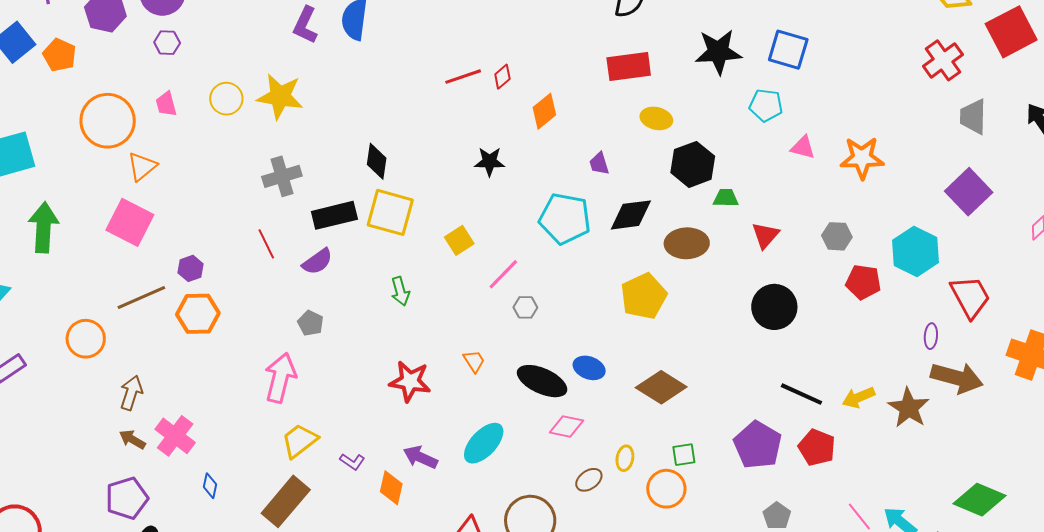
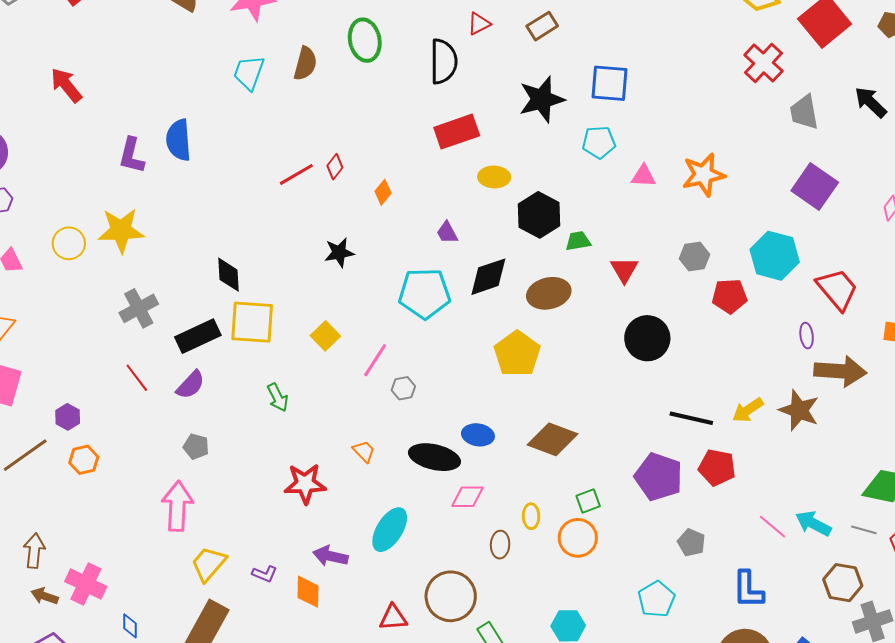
orange diamond: (544, 111) -> (383, 192), size x0.7
orange hexagon: (198, 314) -> (84, 460), size x0.7
brown ellipse: (589, 480) -> (500, 545), turned -40

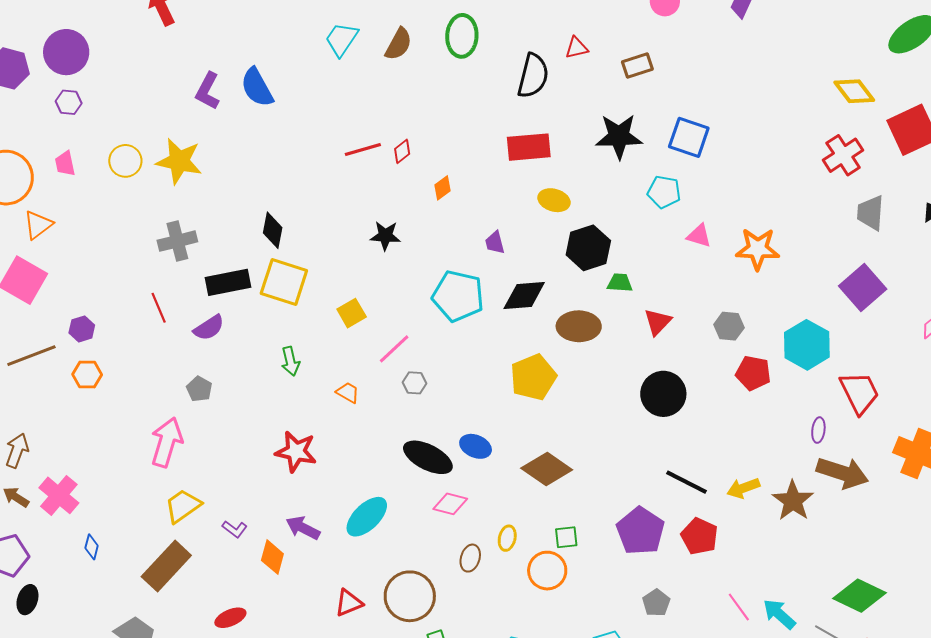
blue semicircle: (179, 140) -> (257, 87), turned -39
orange trapezoid: (364, 451) -> (348, 393), moved, turned -30
red triangle: (393, 618) -> (349, 603), turned -32

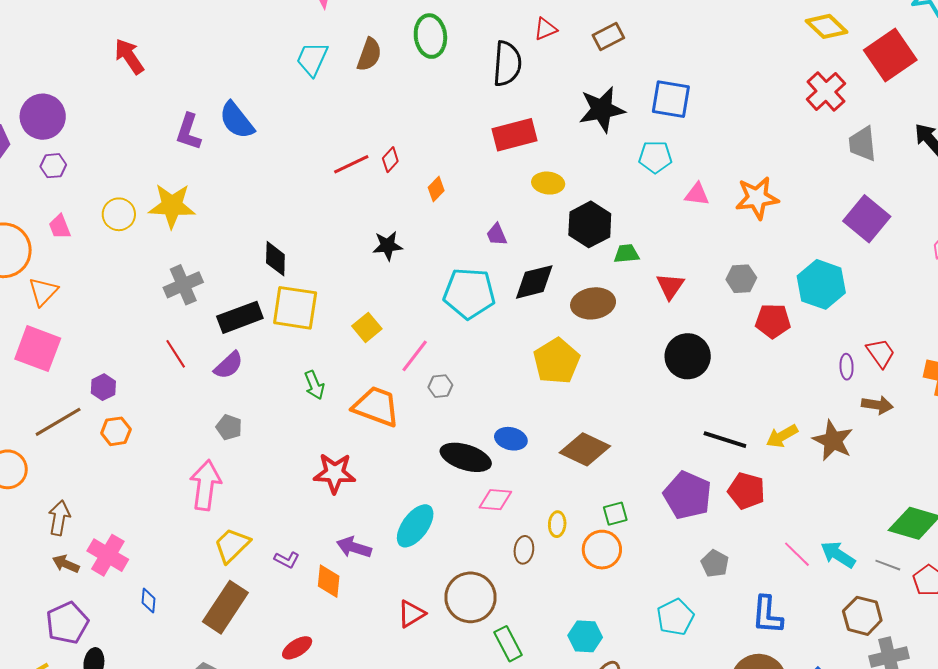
orange trapezoid: (348, 393) -> (376, 407), size x2.0
red trapezoid: (859, 393) -> (881, 353), moved, size x0.7
brown arrow: (842, 473) -> (877, 405), size x0.6

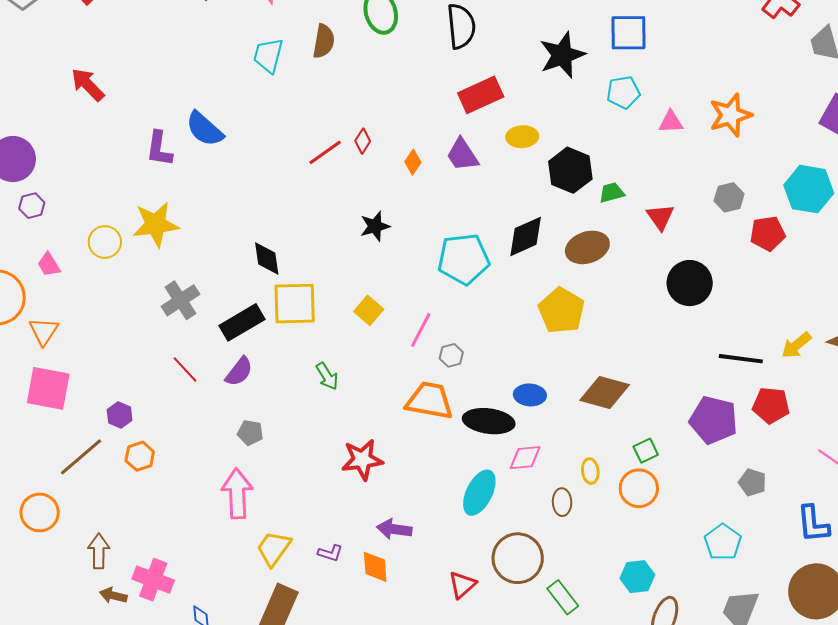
purple trapezoid: (497, 235) -> (462, 155), moved, size x1.5
orange trapezoid: (376, 407) -> (429, 401), moved
cyan ellipse: (415, 526) -> (479, 493), moved

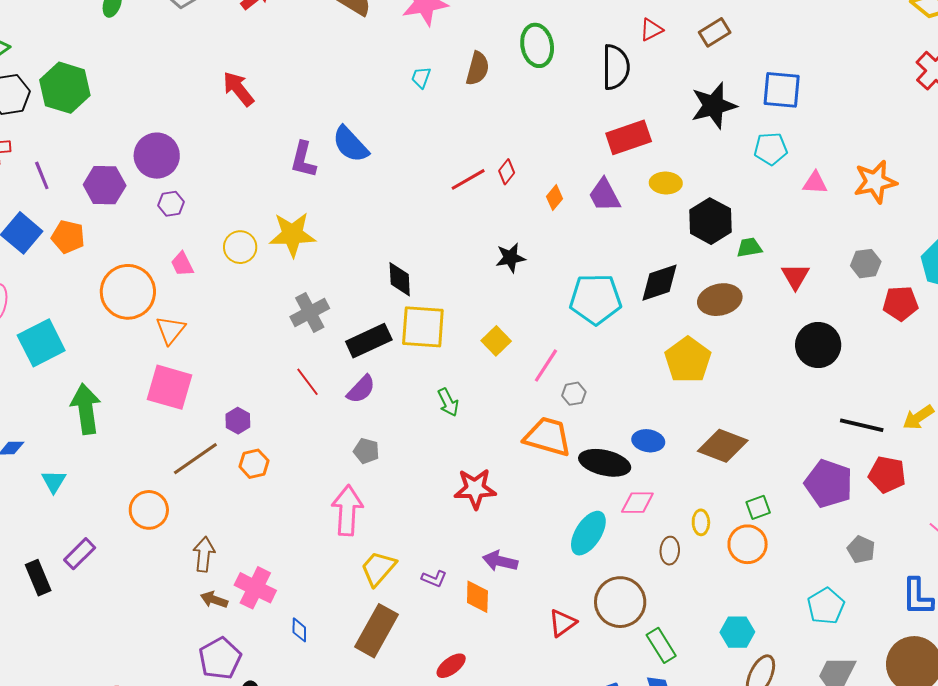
cyan trapezoid: (268, 55) -> (421, 77), size x0.6

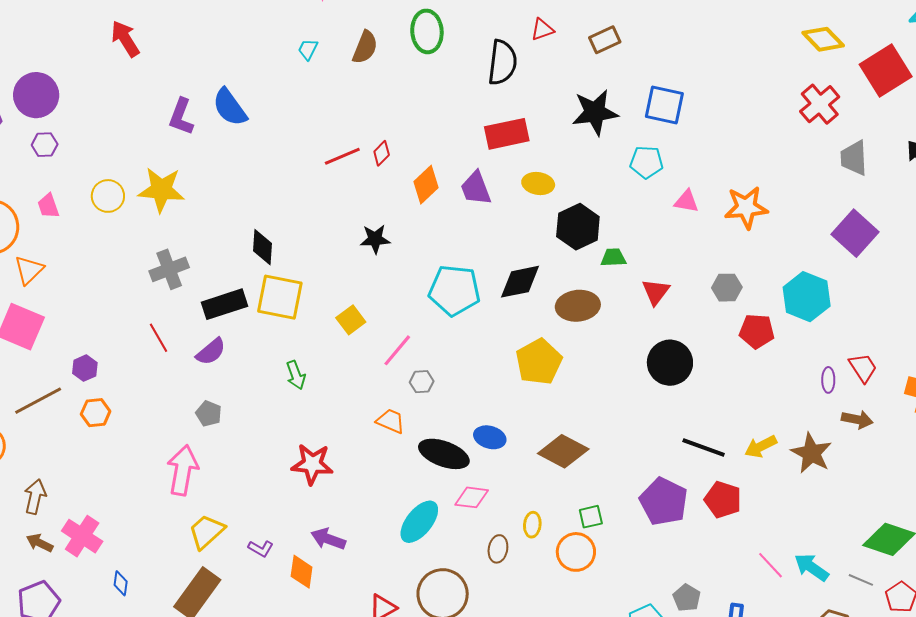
orange diamond: (554, 198) -> (426, 185), size x1.5
orange trapezoid: (548, 437) -> (391, 421), size x0.6
gray pentagon: (861, 550) -> (687, 598), moved

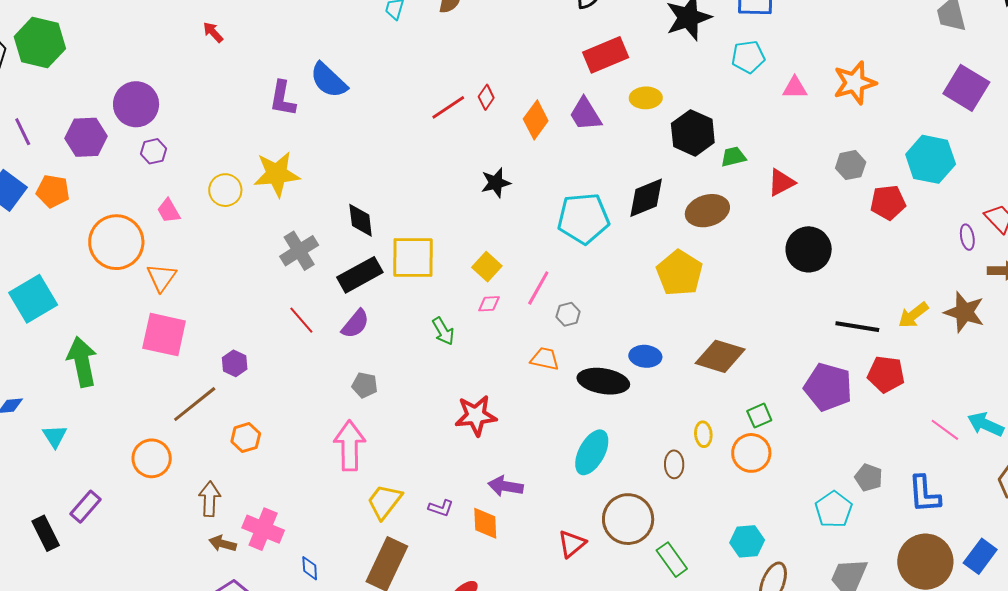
red arrow: (125, 39) -> (213, 32), size x0.6
black diamond: (262, 247) -> (361, 220), moved
red triangle: (656, 292) -> (781, 182), turned 36
orange hexagon: (96, 413) -> (246, 438), moved
pink diamond: (472, 497) -> (489, 304), moved, size x0.7

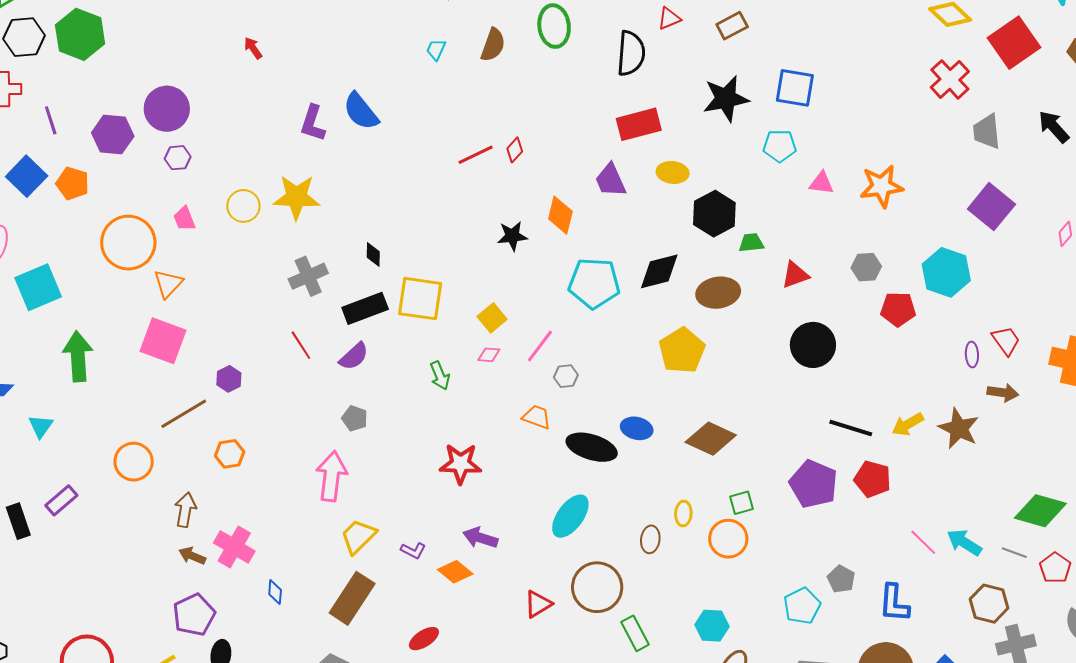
orange diamond: (536, 120) -> (560, 215), moved, turned -30
black diamond: (361, 220) -> (373, 254), size x0.7
orange diamond: (485, 523) -> (455, 572), turned -56

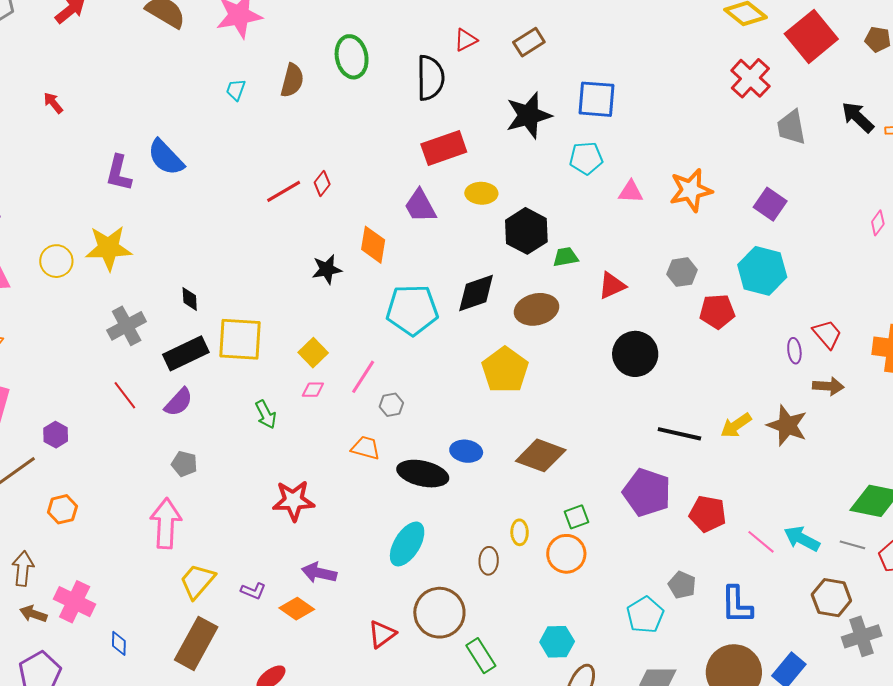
purple square: (991, 207) -> (770, 204), moved, size x0.7
red pentagon: (872, 479) -> (708, 514), moved

